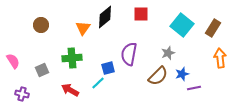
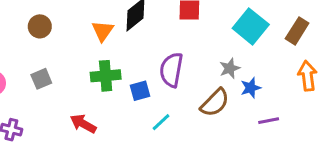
green cross: (72, 58) -> (106, 76), moved
gray square: (42, 70) -> (41, 79), moved
blue star: (182, 74) -> (251, 88), moved
cyan line: (98, 83) -> (161, 122), moved

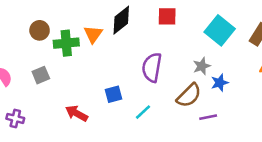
green cross: (106, 76) -> (66, 43), moved
blue square: (140, 91) -> (114, 94), moved
purple line: (269, 121) -> (208, 117), moved

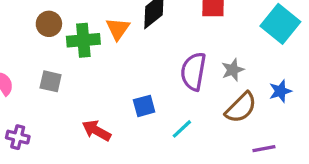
gray star: (202, 66) -> (233, 70), moved
gray square: (41, 75) -> (51, 81), turned 36
purple line: (208, 117) -> (264, 149), moved

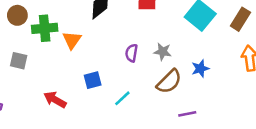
orange triangle: (118, 29) -> (72, 40), moved
gray star: (233, 70) -> (163, 52), turned 30
purple semicircle: (193, 71) -> (132, 53), size x0.6

